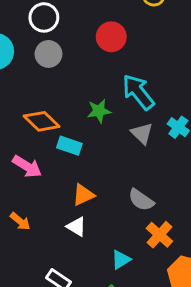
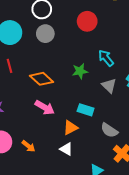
cyan arrow: (138, 92) -> (106, 58), size x0.7
cyan rectangle: (69, 146) -> (86, 110), moved
pink arrow: (27, 166) -> (45, 107), moved

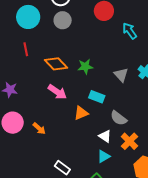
cyan arrow: (106, 58) -> (130, 31), moved
green star: (80, 71) -> (85, 67), moved
white triangle: (66, 149) -> (105, 136), moved

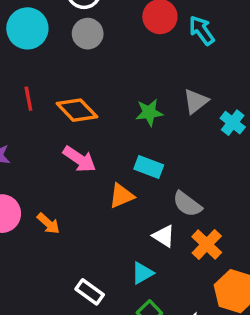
cyan arrow: (130, 31) -> (202, 30), moved
red line: (26, 49) -> (28, 99), moved
green star: (85, 67) -> (149, 113), moved
gray triangle: (121, 75) -> (196, 101), moved, turned 35
cyan triangle: (104, 156) -> (142, 273), moved

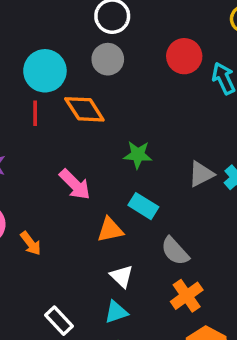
cyan circle: (27, 28) -> (45, 71), moved
gray triangle: (196, 101) -> (201, 174), moved
orange diamond: (77, 110) -> (84, 109), moved
green star: (149, 113) -> (138, 155), moved
white triangle: (164, 236) -> (122, 276), moved

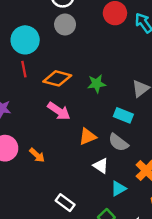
orange diamond: (84, 109) -> (57, 78), moved, turned -32
cyan rectangle: (143, 206) -> (123, 115), moved
gray semicircle: (175, 251) -> (118, 142), moved
cyan triangle: (116, 312) -> (118, 189), moved

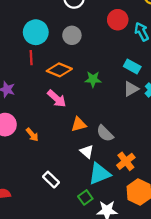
gray circle: (65, 25) -> (72, 35), moved
cyan rectangle: (123, 115) -> (132, 66), moved
cyan triangle: (118, 189) -> (99, 174), size x1.6

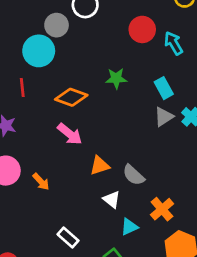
gray circle: (72, 35) -> (57, 25), moved
red line: (31, 58) -> (22, 88), moved
cyan rectangle: (132, 66) -> (164, 88), turned 35
green star: (93, 79) -> (116, 78), moved
cyan triangle: (99, 174) -> (129, 227), size x0.6

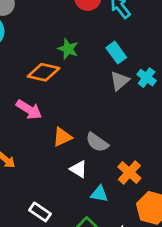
green star: (116, 78) -> (68, 49), turned 30
orange diamond: (71, 97) -> (44, 72), moved
cyan triangle: (129, 227) -> (99, 194), turned 42

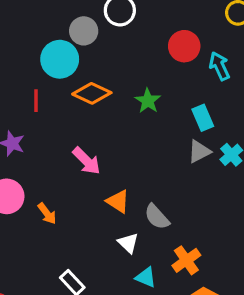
orange diamond: (44, 72) -> (92, 93), moved
orange triangle: (62, 137) -> (118, 201), turned 45

